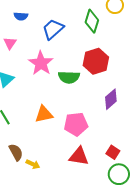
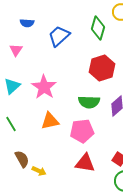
pink star: (41, 63) -> (44, 87), moved
green semicircle: (69, 77) -> (89, 102), moved

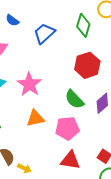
blue semicircle: (27, 23) -> (12, 20), turned 32
green semicircle: (89, 102) -> (74, 99), turned 45

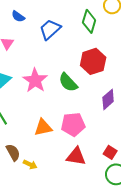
green semicircle: (74, 99) -> (68, 82), moved
orange triangle: (35, 118) -> (43, 127), moved

